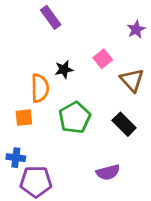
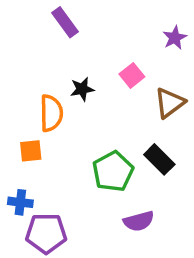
brown triangle: (132, 80) -> (170, 103), turned 35
green pentagon: (75, 118) -> (113, 171), moved

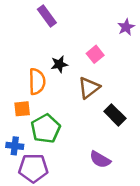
brown triangle: (170, 103) -> (89, 88), moved
green pentagon: (113, 171) -> (46, 129), moved
purple semicircle: (139, 221) -> (100, 159), turned 45

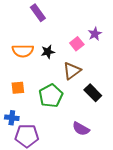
purple star: (126, 27) -> (95, 34), moved
orange semicircle: (37, 82) -> (23, 51), moved, turned 90
green pentagon: (46, 129) -> (51, 96), moved

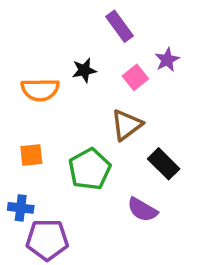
purple rectangle: (38, 13) -> (119, 26), moved
black star: (48, 52) -> (84, 70), moved
purple semicircle: (81, 129) -> (142, 210), moved

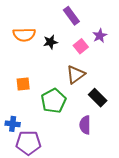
orange semicircle: (40, 90) -> (24, 35), moved
orange square: (31, 155) -> (23, 84), moved
purple semicircle: (142, 210) -> (85, 125), turned 60

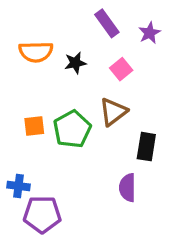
purple star: (100, 36) -> (150, 33), moved
black rectangle: (98, 98) -> (146, 147), turned 54
green pentagon: (54, 101) -> (72, 129), moved

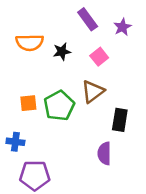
blue cross: (18, 186) -> (15, 142), moved

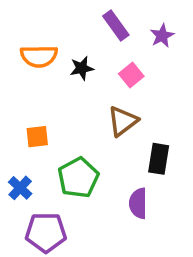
green pentagon: (59, 106) -> (78, 178), moved
blue cross: (15, 142) -> (20, 188), turned 36

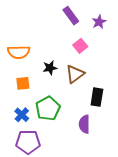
orange semicircle: (39, 56) -> (19, 52), moved
black star: (82, 68) -> (50, 68), moved
blue cross: (20, 188) -> (22, 115), moved

